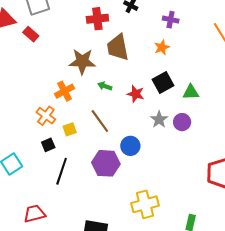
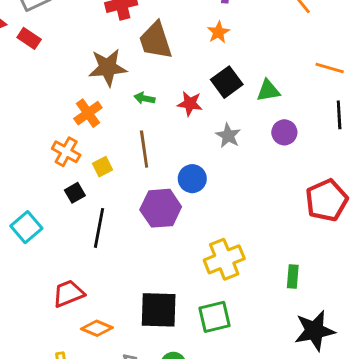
brown line: (100, 121) -> (144, 149), turned 35
purple circle: (182, 122) -> (284, 132), moved

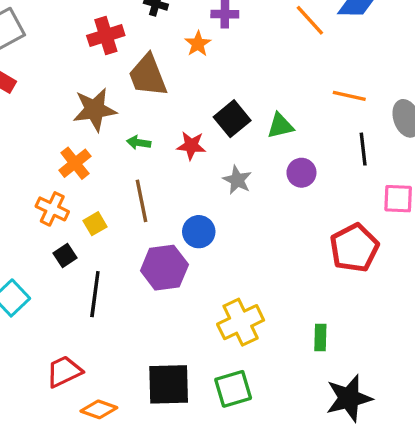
orange star: (218, 32) -> (198, 44), moved

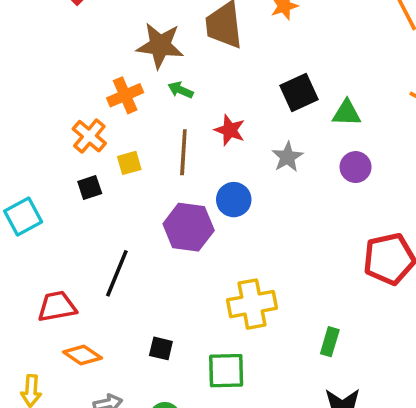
green arrow: (139, 143) -> (181, 90), moved
red star: (191, 146) -> (230, 130), moved
black line: (95, 294) -> (117, 273), moved
black square: (169, 384) -> (161, 348), size x0.5

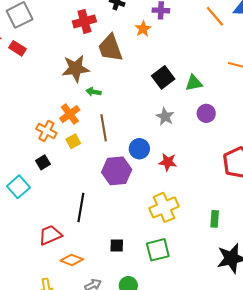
orange cross: (125, 95) -> (70, 114), moved
red star: (230, 130) -> (168, 162), moved
black square: (90, 187) -> (43, 162), moved

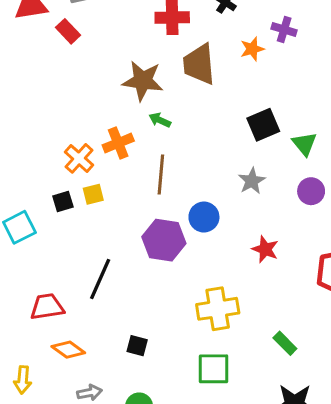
green triangle: (194, 83) -> (304, 144), turned 48
yellow square: (73, 141) -> (93, 194), moved
red star: (168, 162) -> (265, 249), moved
green rectangle: (215, 219) -> (285, 343), turned -63
green square: (158, 250) -> (214, 369), moved

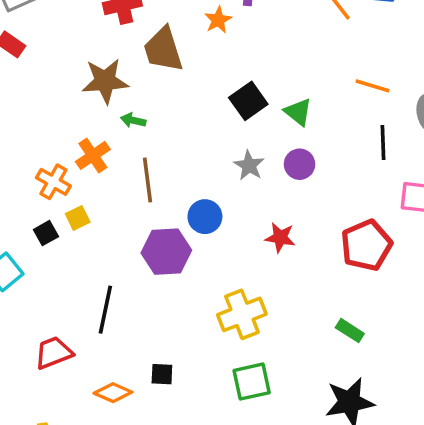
purple circle: (311, 191) -> (300, 164), moved
green rectangle: (285, 343) -> (350, 331), moved
orange diamond: (68, 350) -> (113, 393), moved

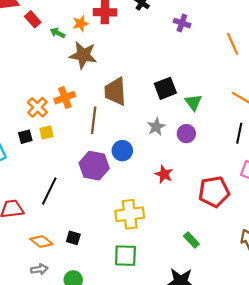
orange star: (218, 20) -> (81, 23), moved
brown trapezoid: (163, 49) -> (115, 91), moved
green arrow: (133, 120) -> (58, 33), moved

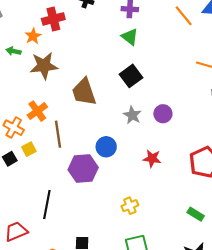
green triangle: (193, 102) -> (130, 37), moved
brown line: (94, 120) -> (58, 134), moved
yellow cross: (130, 214) -> (130, 206), size x0.6

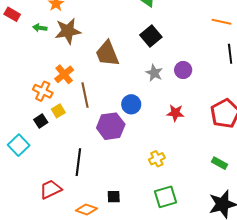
green arrow: (13, 51) -> (40, 28), moved

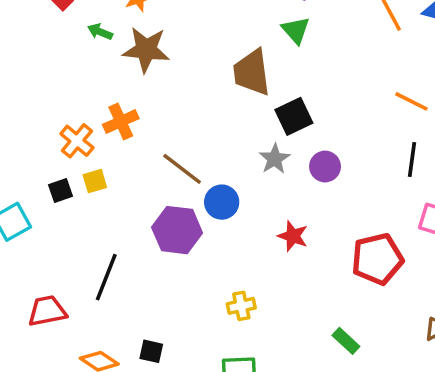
black square: (151, 36) -> (294, 116), moved
brown trapezoid: (107, 54) -> (252, 72), moved
brown line: (85, 95) -> (182, 169), moved, turned -55

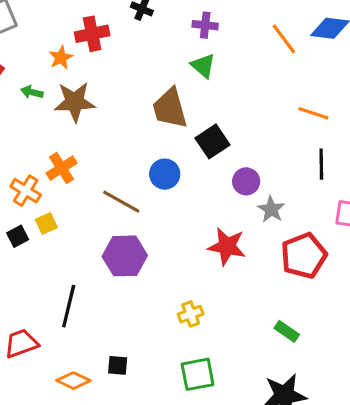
gray star: (275, 159) -> (271, 209), moved
blue circle: (222, 202) -> (165, 174), moved
red star: (293, 236) -> (227, 246), size x1.4

